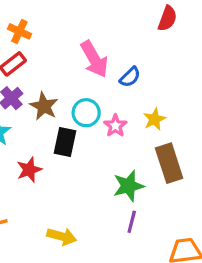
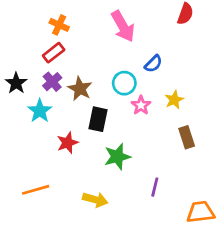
pink arrow: (94, 59) -> (123, 26), moved
cyan circle: (86, 113) -> (124, 83), moved
brown rectangle: (169, 163) -> (187, 137), size x0.7
green star: (128, 186) -> (117, 157), moved

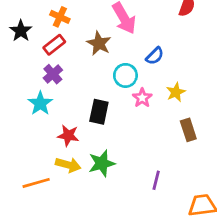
black star: (16, 83) -> (21, 31), moved
brown star: (80, 89) -> (99, 43), moved
red star: (67, 143) -> (68, 136), turned 30
green star: (117, 157) -> (102, 163), moved
yellow arrow: (95, 200) -> (68, 165), moved

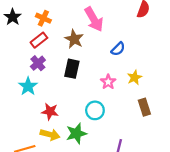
black star: (21, 31) -> (13, 17), moved
cyan circle: (125, 75) -> (95, 110), moved
black rectangle: (99, 112) -> (72, 69), moved

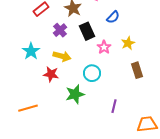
purple cross: (38, 63) -> (60, 30), moved
black rectangle: (72, 69) -> (87, 31), moved, turned -36
yellow arrow: (50, 135) -> (62, 56), moved

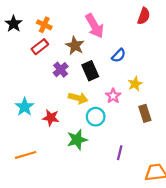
pink star: (104, 47) -> (113, 96), moved
cyan star: (31, 51) -> (25, 107), moved
yellow arrow: (62, 56) -> (78, 98), moved

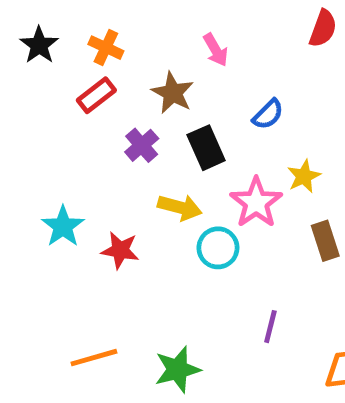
pink arrow: (95, 26) -> (216, 50), size x0.6
pink star: (113, 96) -> (256, 203), size x1.5
green star: (77, 140) -> (177, 370), moved
orange line: (26, 155) -> (94, 358), moved

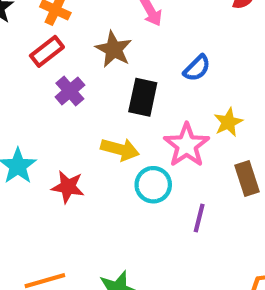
purple cross: (142, 145) -> (70, 91), moved
black rectangle: (206, 148) -> (143, 97), turned 36
purple line: (270, 327) -> (199, 218), moved

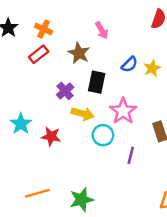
purple cross: (70, 91) -> (65, 91), moved
yellow star: (228, 122) -> (152, 68), moved

